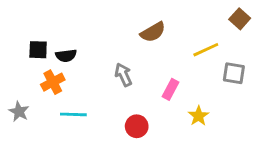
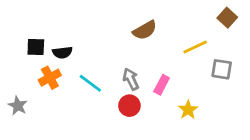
gray arrow: (123, 75) -> (131, 79), moved
cyan line: (73, 114) -> (90, 83), moved, turned 35
red circle: (137, 126) -> (129, 106), moved

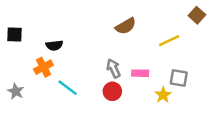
black square: (36, 47) -> (14, 35), moved
gray square: (222, 69) -> (179, 78), moved
cyan line: (90, 83) -> (68, 88), moved
pink rectangle: (162, 85) -> (140, 73), turned 63

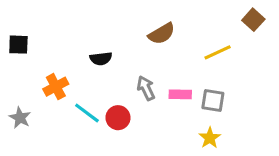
black semicircle: (54, 45) -> (101, 59), moved
gray square: (179, 78) -> (213, 101), moved
red circle: (112, 91) -> (118, 118), moved
yellow star: (163, 95) -> (210, 138), moved

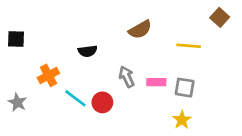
yellow line: (218, 52) -> (189, 46), turned 30

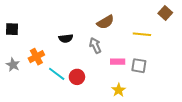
gray arrow: (127, 77) -> (95, 45), moved
gray star: (17, 102) -> (13, 65), moved
yellow star: (182, 120) -> (119, 90), moved

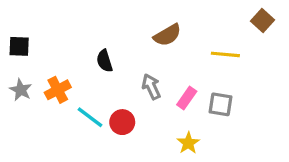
black semicircle: (66, 38) -> (104, 61), turned 80
gray arrow: (95, 45) -> (151, 87), moved
pink rectangle: (118, 62) -> (187, 98), turned -56
gray star: (13, 65) -> (21, 90), moved

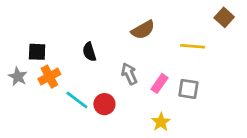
black square: (19, 46) -> (37, 52), moved

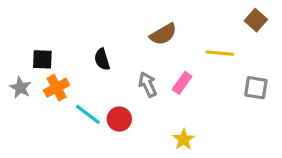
pink rectangle: (160, 83) -> (182, 83), moved
gray square: (188, 89) -> (256, 88), moved

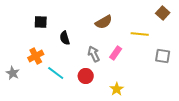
black square: (42, 59) -> (41, 22), moved
gray star: (20, 88) -> (13, 73), moved
red circle: (119, 119) -> (86, 76), moved

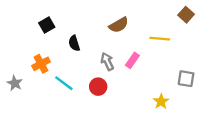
black square: (41, 22) -> (47, 25), turned -32
gray square: (163, 56) -> (186, 79), moved
yellow star: (117, 89) -> (161, 101), moved

